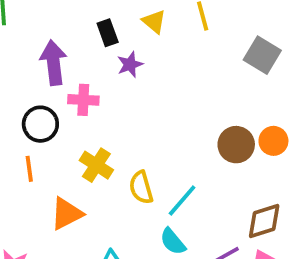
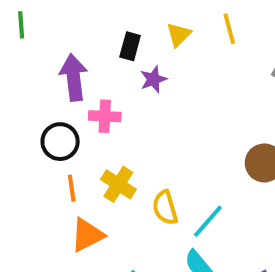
yellow triangle: (154, 22) -> (179, 35), turned 35
black rectangle: (108, 33) -> (130, 46), turned 35
orange line: (29, 169) -> (72, 188), moved

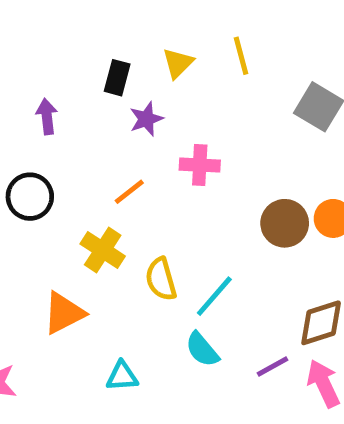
purple arrow: (74, 77) -> (47, 117), size x0.6
pink cross: (105, 116) -> (200, 165), moved
orange line: (72, 188) -> (129, 192), moved, turned 60

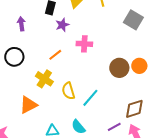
cyan semicircle: (202, 349) -> (78, 127), moved

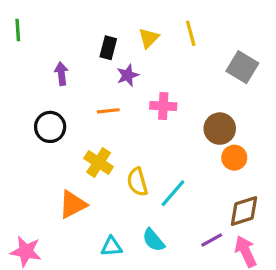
orange line: (55, 55) -> (108, 111), moved, turned 32
orange circle: (139, 66) -> (234, 158), moved
brown circle: (119, 68) -> (220, 129), moved

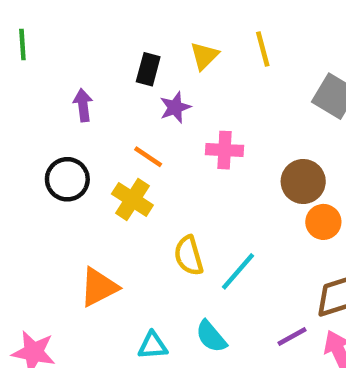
orange line: (108, 111) -> (148, 157), turned 40
yellow cross: (99, 163) -> (132, 199), moved

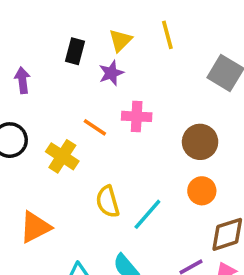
purple star: (175, 107) -> (111, 73), moved
orange line: (148, 157) -> (95, 127), moved
orange circle: (323, 222) -> (202, 191), moved

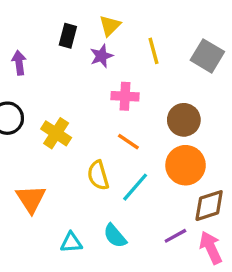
yellow line: (167, 35) -> (154, 51), moved
orange line: (95, 127) -> (128, 142), moved
orange circle: (202, 191) -> (186, 165), size x1.5
orange triangle: (35, 227) -> (31, 199), turned -36

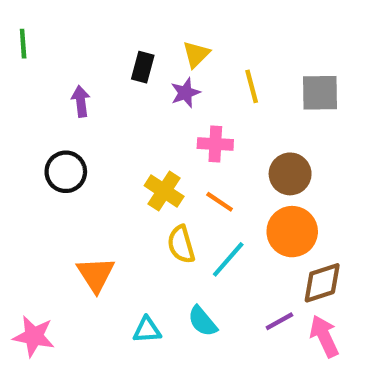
gray square: (207, 56) -> (320, 93), turned -32
yellow cross: (56, 133) -> (164, 191), moved

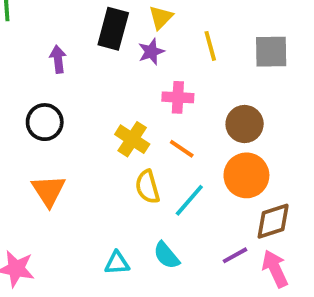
black rectangle: (143, 67) -> (113, 29), size x1.5
orange triangle: (96, 274) -> (48, 191), moved

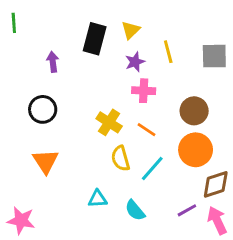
purple star: (151, 52) -> (135, 62), moved
cyan triangle: (117, 263) -> (97, 199), moved

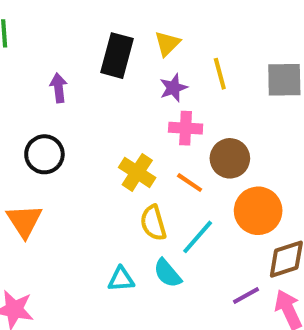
brown circle: (194, 111) -> (230, 158), moved
orange triangle: (46, 161) -> (24, 221), moved
cyan semicircle: (135, 210) -> (167, 273), moved

